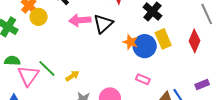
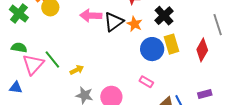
orange star: (130, 42) -> (135, 24), moved

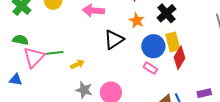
black triangle: (114, 22) -> (114, 40), moved
red diamond: (202, 50) -> (179, 58), moved
green line: (52, 59) -> (53, 53), turned -60
pink rectangle: (146, 82) -> (150, 68), moved

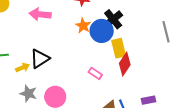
black triangle: (114, 40) -> (40, 59), moved
blue circle: (153, 46) -> (102, 31), moved

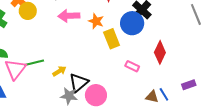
orange star: (83, 26) -> (96, 21), moved
yellow rectangle: (119, 48) -> (112, 39), moved
black triangle: (40, 59) -> (79, 83), moved

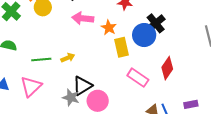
pink rectangle: (132, 66) -> (138, 78), size x1.5
pink triangle: (15, 69) -> (31, 86), moved
yellow arrow: (59, 71) -> (68, 58), moved

